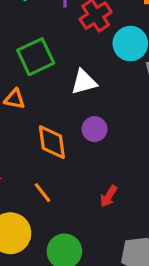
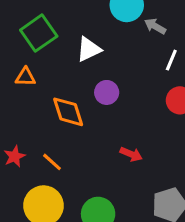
orange line: (43, 193) -> (52, 162), moved
red arrow: (109, 196) -> (131, 154), turned -90

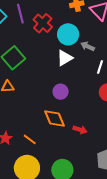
white triangle: (89, 49) -> (65, 58), moved
orange diamond: (68, 112) -> (55, 118), moved

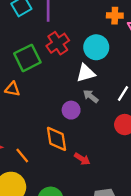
red cross: (43, 23) -> (58, 43), moved
gray arrow: (88, 46) -> (91, 96), moved

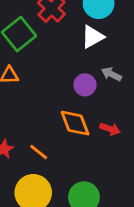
gray arrow: (91, 96) -> (111, 74), moved
red arrow: (82, 159) -> (110, 129), moved

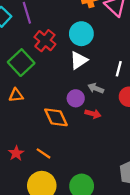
orange diamond: (75, 123) -> (56, 117), moved
red arrow: (110, 129) -> (93, 114), moved

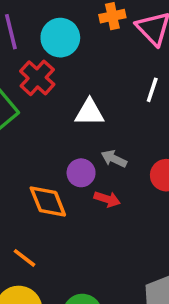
cyan circle: (81, 34) -> (60, 38), moved
white triangle: (79, 60) -> (89, 112), turned 30
white line: (119, 69) -> (152, 90), moved

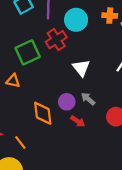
white triangle: (89, 112) -> (81, 68), turned 36

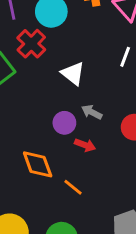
orange diamond: (43, 113) -> (38, 164), moved
orange line: (20, 142) -> (73, 187), moved

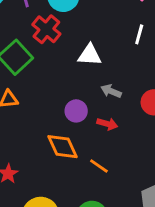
white triangle: (73, 73) -> (90, 55), turned -30
purple circle: (64, 123) -> (76, 111), moved

